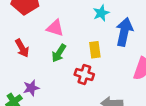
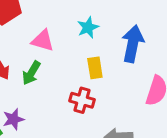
cyan star: (101, 13) -> (88, 27), moved
green arrow: (59, 53) -> (31, 73), moved

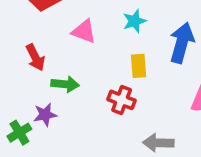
green arrow: (31, 73) -> (65, 84), moved, turned -120

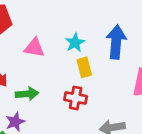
cyan star: (134, 21) -> (75, 43), moved

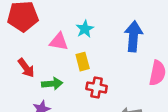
cyan star: (75, 43) -> (85, 29), moved
yellow rectangle: (84, 67) -> (83, 62), moved

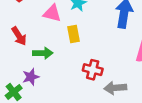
red cross: (97, 87) -> (93, 70), moved

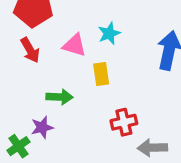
red arrow: (19, 36) -> (30, 50), moved
red cross: (93, 70) -> (124, 122), turned -30

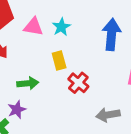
pink triangle: (74, 45) -> (33, 27), moved
red cross: (124, 122) -> (78, 83), moved, turned -30

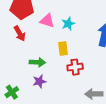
red cross: (78, 83) -> (75, 67), turned 35
purple star: (17, 110) -> (39, 81), moved

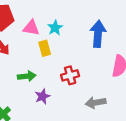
yellow rectangle: (63, 48) -> (45, 48), moved
purple star: (39, 81) -> (42, 96), moved

